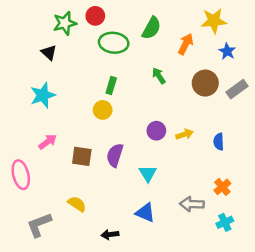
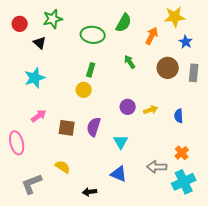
red circle: (95, 16) -> (20, 24), moved
gray rectangle: (237, 89) -> (194, 73), turned -48
cyan cross: (225, 222) -> (184, 182), size x1.6

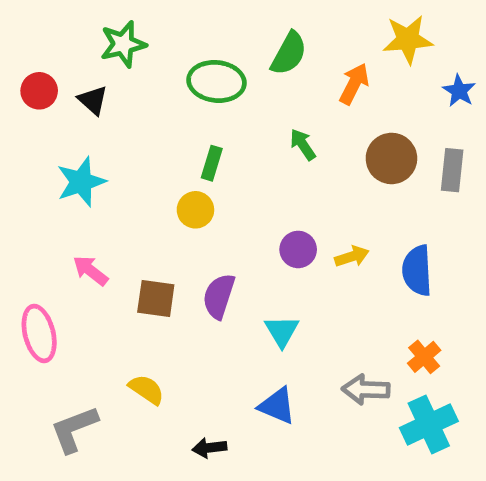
red circle: (20, 24) -> (39, 91), moved
blue star: (186, 42) -> (459, 91), moved
pink arrow: (39, 116) -> (90, 270), turned -105
blue semicircle: (179, 116) -> (417, 270), size x1.5

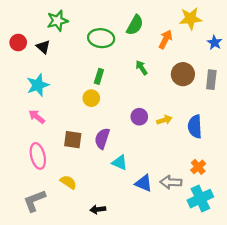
pink arrow: (90, 270) -> (37, 117), moved
cyan triangle: (282, 331) -> (120, 163), moved, turned -35
pink ellipse: (39, 333) -> (38, 156), moved
blue triangle: (277, 406) -> (144, 183), moved

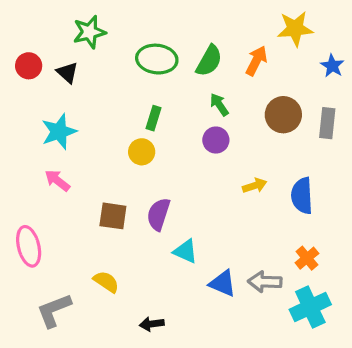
green semicircle: (135, 25) -> (209, 61), moved
purple circle: (139, 117) -> (216, 140), moved
pink ellipse: (38, 156) -> (29, 246), moved

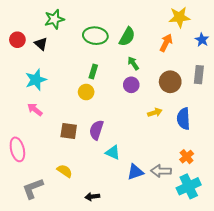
orange arrow: (256, 61) -> (166, 43), moved
brown circle: (283, 115) -> (170, 82), moved
blue triangle: (223, 283) -> (135, 172), turned -42

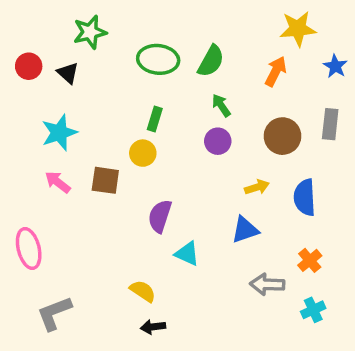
brown square: (69, 131) -> (105, 180), moved
yellow semicircle: (65, 171) -> (143, 291), moved
blue triangle: (135, 172) -> (245, 230), moved
cyan cross: (189, 186) -> (313, 310), size x0.6

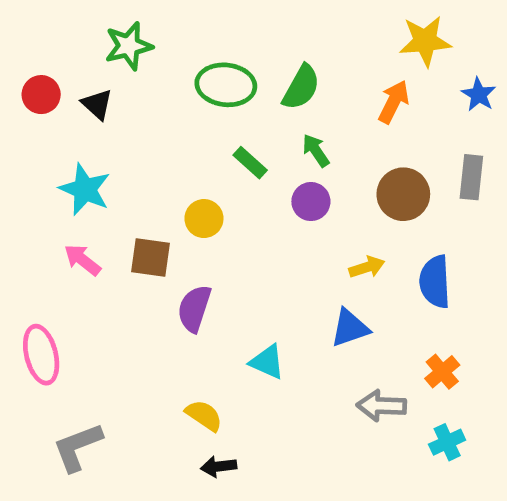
green rectangle: (155, 119) -> (250, 163), moved, turned -65
cyan star: (59, 133) -> (85, 189), turned -30
purple semicircle: (160, 216) -> (194, 308), moved

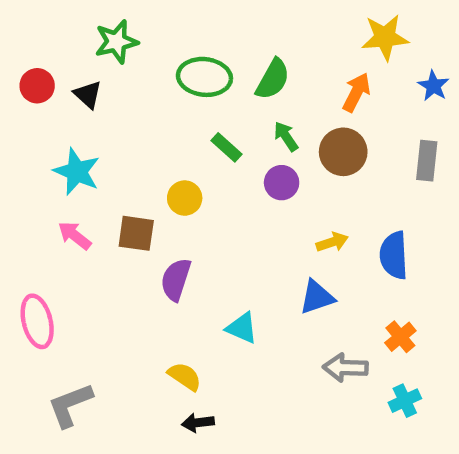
brown circle: (403, 194) -> (343, 152), moved

